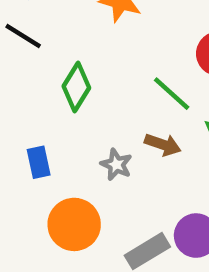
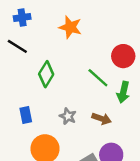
brown arrow: (163, 145) -> (102, 119), moved

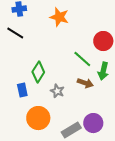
green diamond: (46, 74) -> (38, 72), moved
brown arrow: (102, 119) -> (85, 83), moved

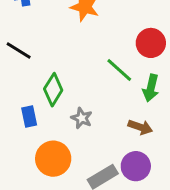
black line: (15, 33) -> (19, 50), moved
brown arrow: (85, 83) -> (140, 127), moved

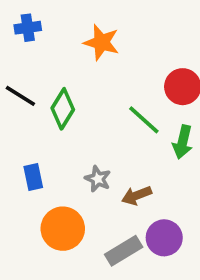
green diamond: (53, 90) -> (63, 109), moved
brown arrow: (140, 127) -> (137, 195), moved, turned 140

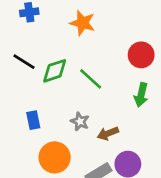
green diamond: (63, 109) -> (55, 71), turned 40
green line: (144, 120) -> (91, 79), moved

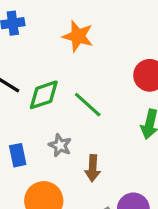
gray star: (80, 121) -> (60, 145), moved
brown arrow: (108, 133) -> (93, 168), moved, turned -66

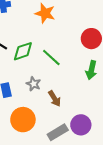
brown arrow: (93, 168) -> (55, 99), turned -35

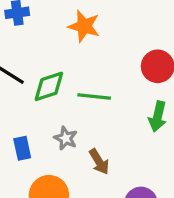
green line: (51, 58) -> (94, 96), turned -36

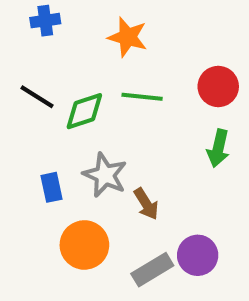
green line: (94, 96) -> (142, 97), moved
gray star: (66, 138) -> (105, 175), size x1.5

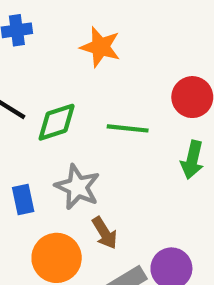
green line: (142, 97) -> (128, 128), moved
brown arrow: (146, 204) -> (105, 233), moved

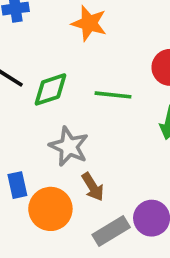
blue rectangle: (23, 199) -> (17, 185), moved

